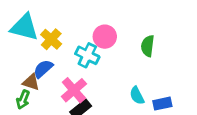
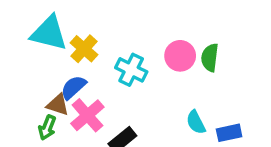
pink circle: (105, 37) -> (180, 56), moved
pink cross: (74, 90) -> (87, 115), moved

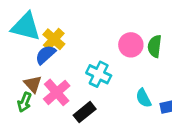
cyan cross: (131, 70) -> (99, 74), moved
blue semicircle: (73, 87) -> (45, 55), moved
brown triangle: (58, 105) -> (33, 84), turned 30

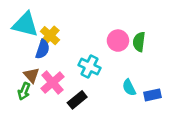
blue semicircle: (45, 55) -> (43, 49), turned 150

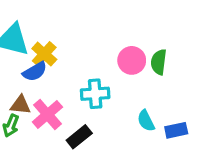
blue semicircle: (43, 49) -> (35, 72), turned 42
cyan cross: (90, 67) -> (95, 94), turned -30
brown triangle: (31, 75) -> (20, 105), turned -42

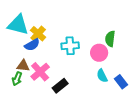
pink circle: (132, 60) -> (99, 53), moved
cyan cross: (95, 94) -> (70, 46), moved
blue rectangle: (176, 130) -> (121, 82), turned 64

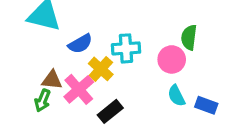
yellow cross: (38, 34) -> (101, 69), moved
blue semicircle: (32, 45) -> (80, 44), moved
blue rectangle: (121, 82) -> (206, 105), turned -32

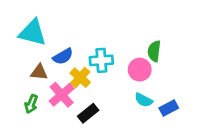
brown triangle: (52, 80) -> (39, 72), moved
cyan semicircle: (176, 96) -> (144, 100), turned -36
blue rectangle: (206, 105) -> (169, 108), turned -48

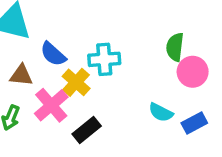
blue semicircle: (63, 56) -> (53, 54), turned 72
pink circle: (140, 70) -> (193, 72), moved

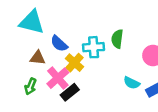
green semicircle: (175, 47) -> (117, 39), moved
black rectangle: (87, 130) -> (70, 92), moved

